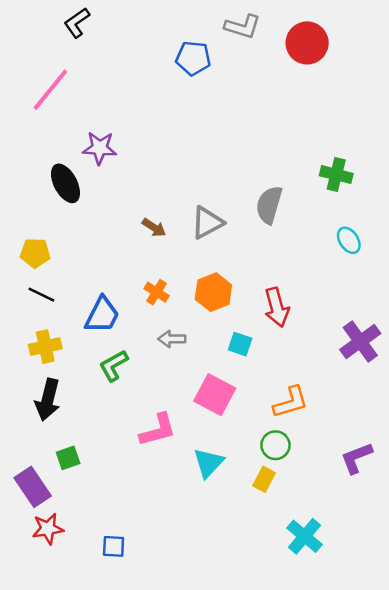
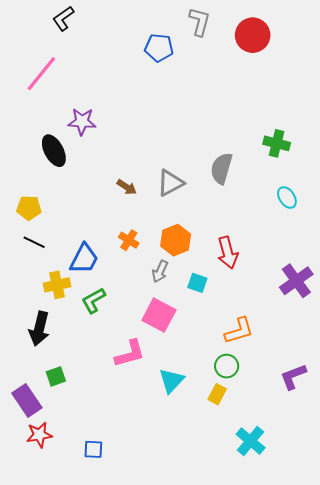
gray L-shape: (243, 27) -> (200, 22), turned -92
gray arrow: (172, 339) -> (160, 271), moved, turned -65
yellow cross: (45, 347) -> (57, 285), moved
pink square: (215, 395) -> (159, 315), moved

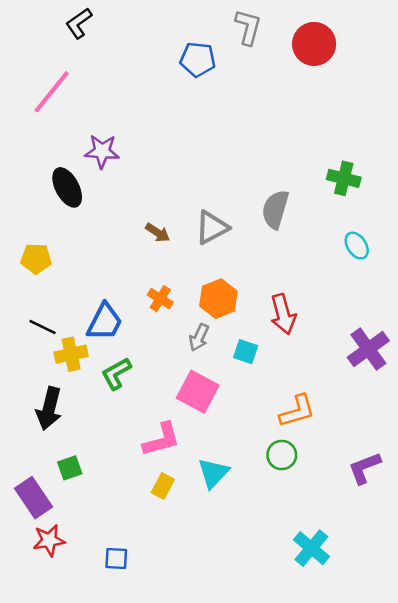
black line: (34, 242) -> (43, 327), moved
yellow rectangle: (217, 394) -> (163, 486), moved

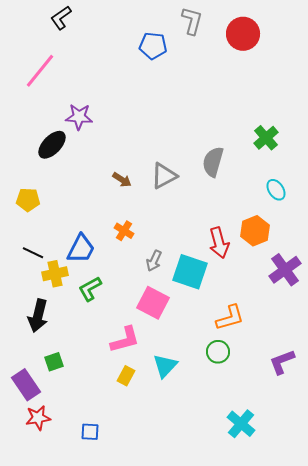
green cross: (344, 178) -> (266, 138), turned 35
black ellipse: (67, 187) -> (52, 145), turned 72
orange hexagon: (218, 299) -> (255, 231), moved
cyan square: (246, 352) -> (190, 272), size x1.8

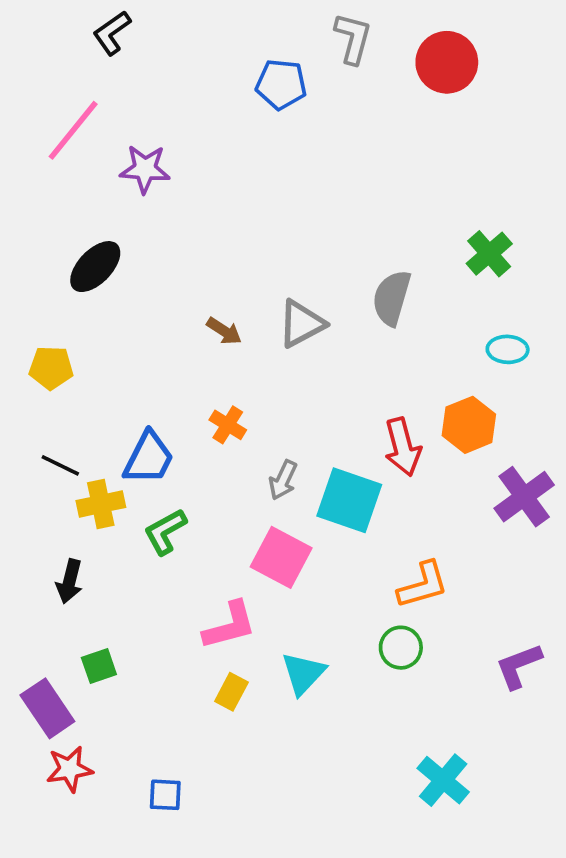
purple star: (79, 117) -> (145, 169), moved
cyan ellipse: (276, 190) -> (508, 349), turned -55
black arrow: (38, 316) -> (69, 581), size x0.7

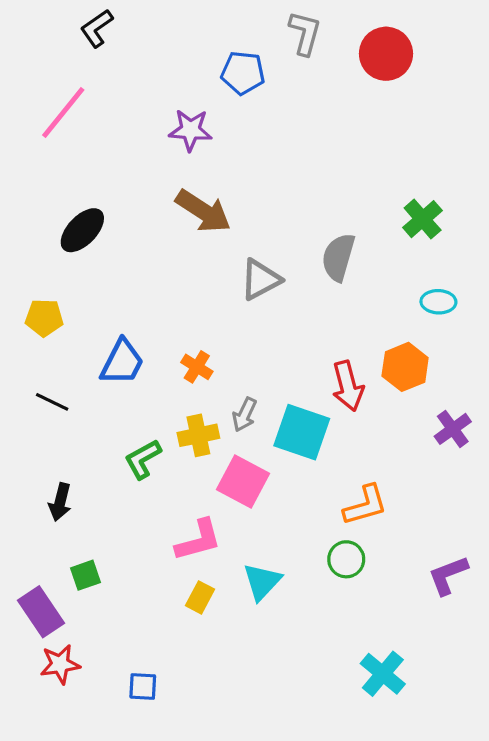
purple star: (145, 169) -> (190, 130), moved
brown arrow: (224, 331) -> (203, 211), moved, size x1.8
blue trapezoid: (149, 458) -> (122, 362), moved
purple cross: (524, 497) -> (453, 429), size x0.7
yellow cross: (101, 504) -> (198, 435), moved

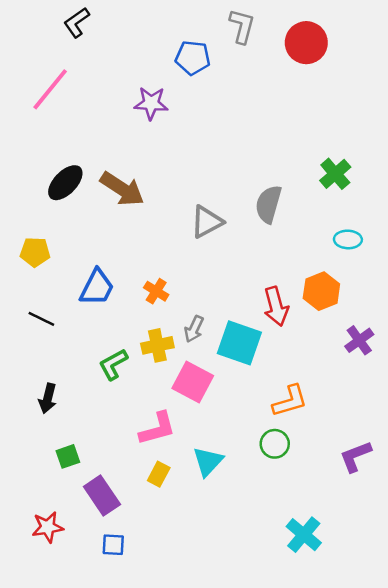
brown arrow: (203, 211) -> (122, 189), moved
purple rectangle: (41, 612) -> (102, 496), moved

